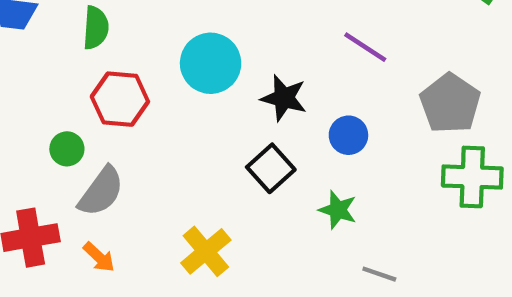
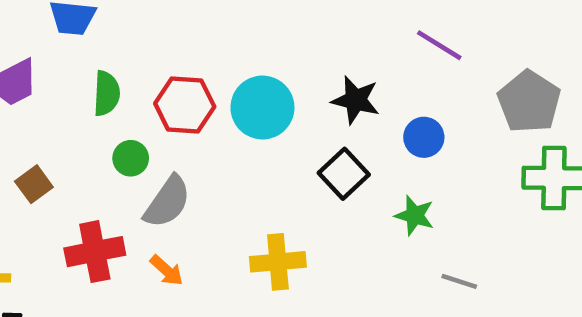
green semicircle: (96, 28) -> (106, 93), moved
cyan circle: (211, 63) -> (262, 108), moved
yellow cross: (206, 251) -> (278, 262), turned 36

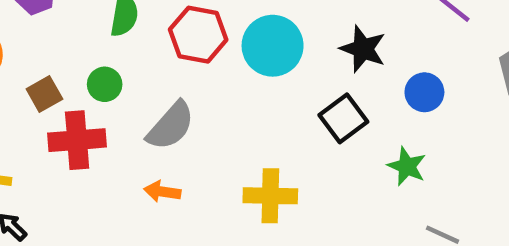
green circle: (131, 158) -> (105, 84), moved
red cross: (95, 252) -> (77, 140), moved
orange arrow: (167, 270) -> (162, 192), turned 140

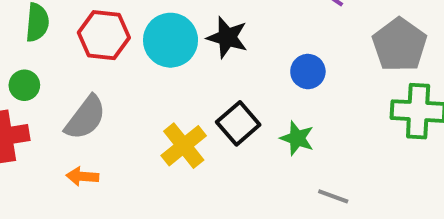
black star: (363, 49) -> (227, 37), moved
black square: (343, 118) -> (238, 123), moved
yellow cross: (270, 196) -> (184, 146), moved, turned -36

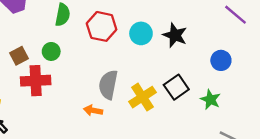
cyan circle: (171, 40) -> (141, 33), size x0.7
gray semicircle: (85, 118) -> (108, 85), moved, turned 148
orange arrow: (82, 176) -> (93, 110), moved

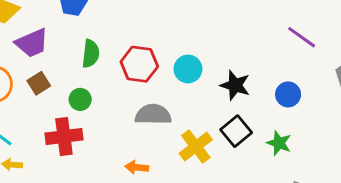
black star: (175, 35) -> (235, 85), moved
brown square: (19, 56) -> (39, 83), moved
gray semicircle: (108, 85) -> (153, 115), moved, turned 84

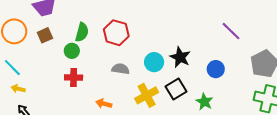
green semicircle: (91, 54) -> (82, 32), moved
cyan circle: (188, 69) -> (154, 62), moved
gray semicircle: (153, 115) -> (121, 69), size x0.7
red cross: (64, 137) -> (74, 77), moved, size x0.7

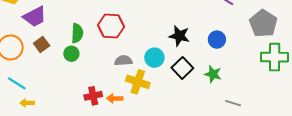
cyan circle: (154, 62) -> (154, 58), moved
red cross: (74, 77) -> (93, 96), moved
yellow cross: (147, 95) -> (138, 82), moved, turned -30

